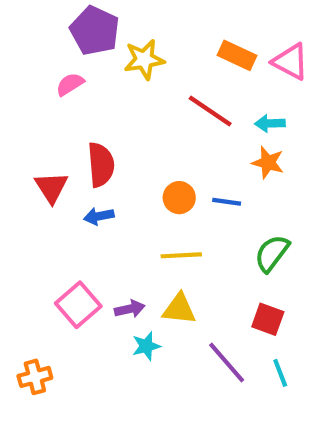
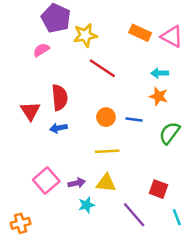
red line: (210, 111) -> (102, 68), moved
green semicircle: (272, 253) -> (169, 133), moved
cyan line: (280, 373) -> (177, 217), moved

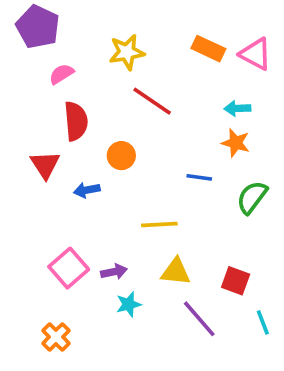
purple pentagon: (56, 18) -> (38, 27), moved
red semicircle: (60, 98) -> (76, 121), moved
orange circle: (106, 117) -> (121, 156), moved
yellow triangle: (106, 183) -> (176, 272), moved
orange cross: (21, 223) -> (56, 337), moved, turned -30

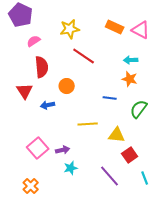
yellow triangle: (176, 272) -> (117, 135), moved
red square: (236, 281) -> (130, 155), turned 35

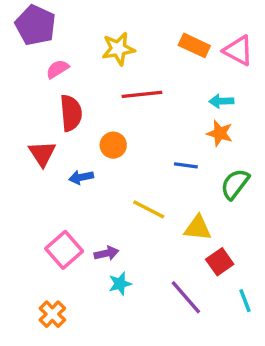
red line: (84, 56) -> (142, 94), turned -40
yellow line: (88, 124) -> (149, 209), turned 30

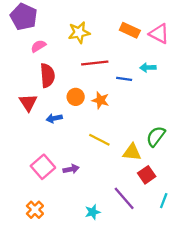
orange star: (220, 133) -> (100, 100), moved
blue line: (186, 165) -> (124, 79), moved
green semicircle: (235, 184) -> (156, 136), moved
cyan star: (120, 284) -> (93, 212), moved
cyan line: (245, 301) -> (164, 201), turned 42

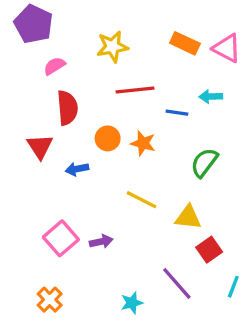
green semicircle: (156, 136) -> (204, 163), moved

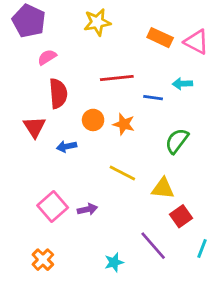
yellow star: (112, 47) -> (97, 22), moved

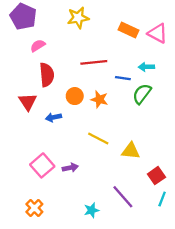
green semicircle: (177, 141) -> (142, 94), moved
red square: (181, 216) -> (156, 176), moved

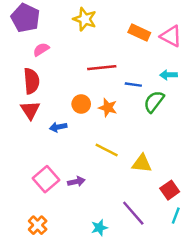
yellow star: (78, 18) -> (85, 19), turned 30
cyan arrow: (146, 67) -> (168, 75), moved
red semicircle: (47, 75) -> (31, 81), moved

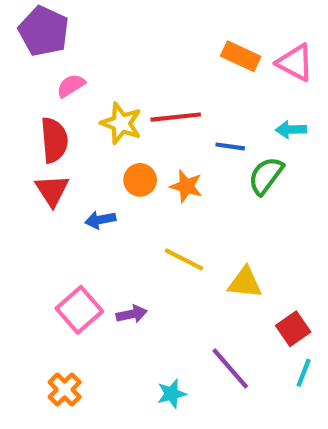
yellow star: (85, 19) -> (121, 123), moved

